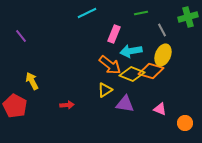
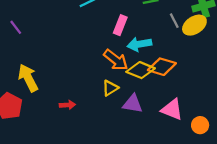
yellow ellipse: (163, 55) -> (194, 25), moved, turned 35
yellow arrow: (32, 81) -> (28, 78), size x1.4
pink triangle: (160, 109) -> (172, 109), size x1.5

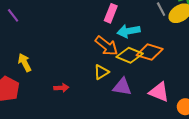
yellow arrow: (28, 78) -> (25, 63), size x0.7

